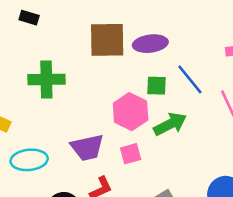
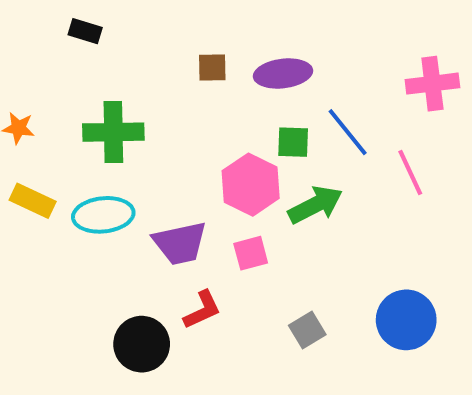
brown square: (107, 40) -> (212, 67), size x0.5
cyan ellipse: (29, 160) -> (103, 215), moved

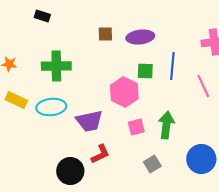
blue line: (348, 132) -> (172, 66), turned 44
green arrow: (315, 205) -> (166, 125), moved, turned -56
pink square: (251, 253) -> (136, 127), moved

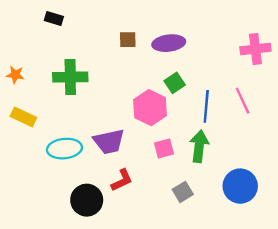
blue line: (172, 66) -> (206, 106), moved
green square: (145, 71) -> (175, 83), turned -36
cyan ellipse: (51, 107) -> (64, 149), moved

